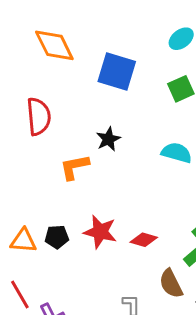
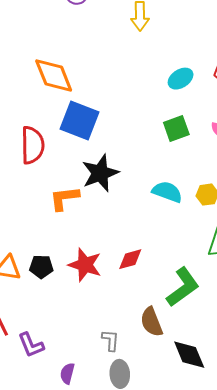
blue square: (117, 72) -> (79, 121), moved
black star: (108, 139) -> (100, 173), size x1.5
red diamond: (144, 240) -> (130, 259), moved, turned -36

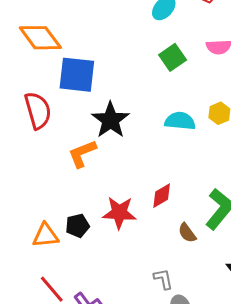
brown semicircle: (152, 322) -> (187, 233), moved, size x0.7

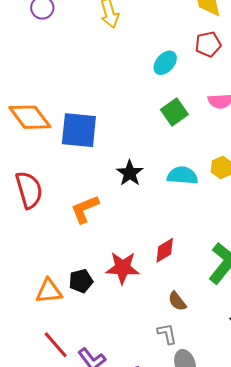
orange diamond: (40, 38) -> (30, 117), moved
red semicircle: (38, 110) -> (29, 190), moved
black star: (110, 120) -> (130, 173), moved, size x0.7
brown semicircle: (187, 233) -> (177, 301), moved

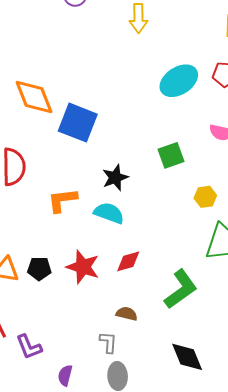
cyan ellipse: (165, 63) -> (179, 81), size x1.5
green square: (174, 112) -> (171, 155), moved
cyan semicircle: (182, 175) -> (109, 213), moved
brown semicircle: (177, 301) -> (127, 314), turned 125

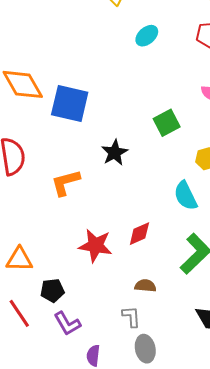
cyan ellipse: (179, 81) -> (147, 36), moved, size x0.6
cyan semicircle: (109, 213) -> (186, 196), moved, turned -128
black pentagon: (39, 269) -> (52, 290), moved
purple L-shape: (29, 347) -> (67, 324), moved

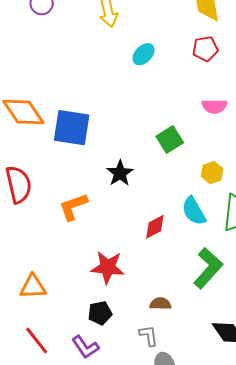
red diamond: (139, 234) -> (155, 227), moved
black pentagon: (52, 290) -> (100, 313), moved

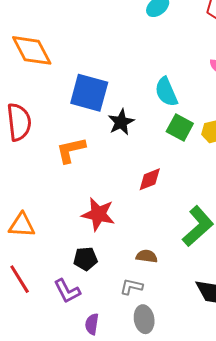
blue square: (72, 128) -> (89, 93), moved
green square: (170, 140) -> (180, 127), moved, turned -36
cyan semicircle: (194, 211) -> (166, 92), moved
gray L-shape: (149, 336) -> (131, 287), turned -75

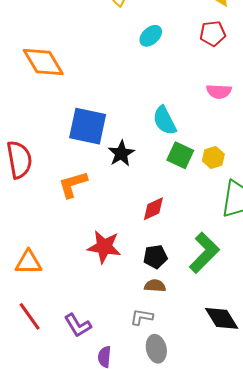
orange diamond: (32, 50) -> (43, 62), moved
black pentagon: (85, 259) -> (155, 257), moved

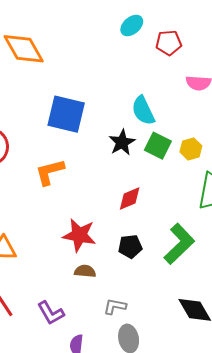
red pentagon: (213, 33) -> (169, 43), moved
black star: (121, 153) -> (122, 142), moved
brown semicircle: (155, 286) -> (85, 271), moved

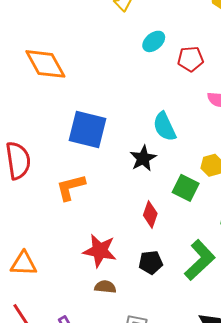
green square: (158, 146) -> (186, 188), moved
red diamond: (130, 198) -> (150, 214), turned -48

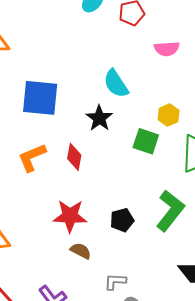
red diamond: (150, 214) -> (74, 157), moved
brown semicircle: (105, 287) -> (81, 251), turned 30

